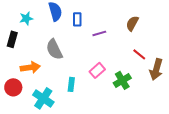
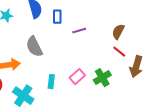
brown semicircle: (132, 23) -> (118, 32), moved
pink rectangle: (97, 70) -> (77, 77), moved

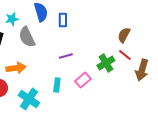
purple line: (79, 31) -> (66, 56), moved
gray semicircle: (34, 47) -> (27, 37), moved
green cross: (102, 78) -> (106, 63), moved

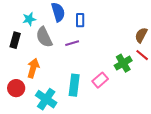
purple line: (66, 56) -> (72, 43), moved
orange arrow: (16, 68) -> (33, 68), turned -66
cyan rectangle: (57, 85) -> (74, 85), size x1.5

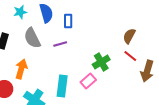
cyan star: (29, 19) -> (20, 12), moved
green cross: (123, 63) -> (101, 62), moved

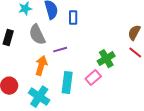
purple line: (60, 44) -> (60, 50), moved
orange arrow: (21, 69) -> (41, 66), moved

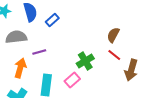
blue rectangle: (73, 18) -> (52, 20), turned 48
gray semicircle: (37, 35) -> (16, 37), turned 110

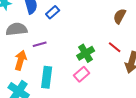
brown semicircle: (113, 35) -> (120, 16), moved
pink rectangle: (72, 80) -> (82, 74), moved

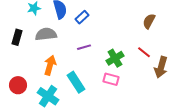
purple line: (40, 44) -> (84, 47), moved
pink rectangle: (82, 74) -> (111, 79), turned 56
cyan rectangle: (47, 77) -> (76, 82), turned -40

